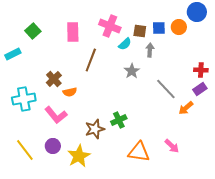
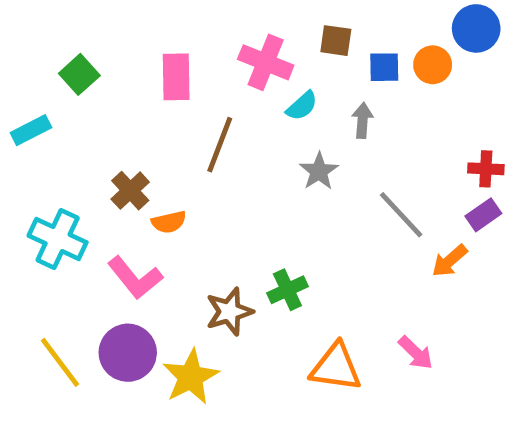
brown square: (140, 31) -> (336, 41), moved
cyan cross: (24, 99) -> (58, 239), turned 35
purple circle: (53, 146) -> (128, 353), size x1.5

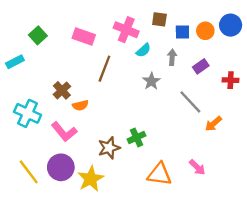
blue circle: (476, 28) -> (231, 25), moved
pink rectangle: (176, 77) -> (84, 37), turned -70
purple rectangle: (483, 215) -> (201, 66), moved

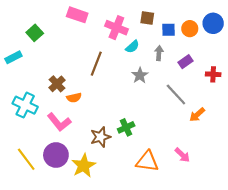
pink rectangle: (84, 37) -> (77, 15), moved

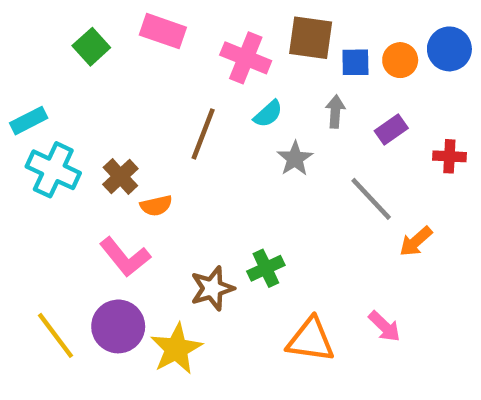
brown square: (147, 18) -> (311, 38), size x1.5
green square: (35, 33) -> (91, 47), moved
cyan semicircle: (132, 47) -> (268, 114), moved
cyan cross: (25, 105) -> (53, 170), moved

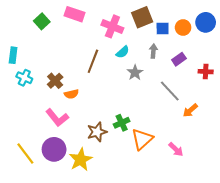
brown square: (311, 38) -> (142, 17), turned -30
cyan rectangle: (29, 121) -> (13, 55), turned -56
cyan cross: (53, 170) -> (24, 78), size x0.7
orange triangle: (311, 340) -> (142, 139), moved, turned -50

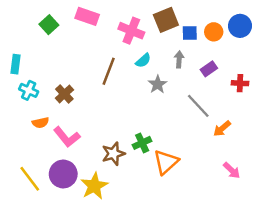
orange semicircle: (71, 94) -> (41, 123), moved
pink arrow: (176, 149) -> (232, 170), moved

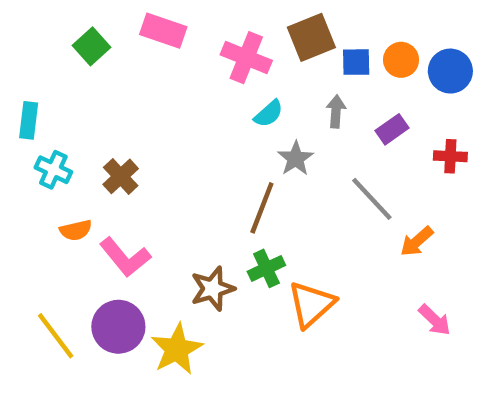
blue circle: (240, 26) -> (450, 71), moved
brown line: (109, 71) -> (262, 208), moved

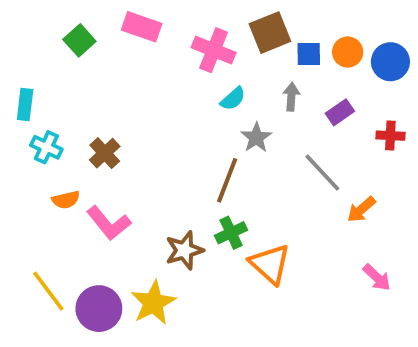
orange triangle: (311, 304) -> (270, 264), turned -36
purple circle: (118, 327) -> (99, 309), moved

